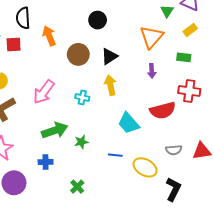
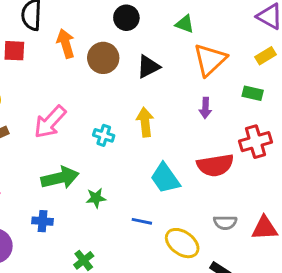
green triangle: (167, 11) -> (185, 24), moved, turned -48
black circle: (98, 20) -> (126, 18), moved
brown circle: (78, 54) -> (103, 58), moved
black triangle: (109, 56) -> (148, 67), moved
red cross: (189, 91) -> (255, 142), turned -30

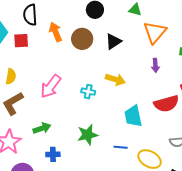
yellow arrow: (145, 122) -> (115, 79), turned 120
green arrow: (60, 178) -> (42, 128), moved, size x0.7
cyan trapezoid: (165, 178) -> (133, 116), turned 30
green star: (96, 198) -> (88, 135), size x1.5

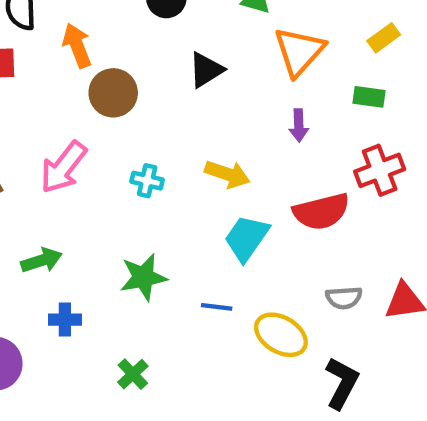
brown circle: (82, 39) -> (113, 93), moved
yellow arrow: (115, 79) -> (227, 174), moved
cyan trapezoid: (133, 116) -> (247, 238), turned 45

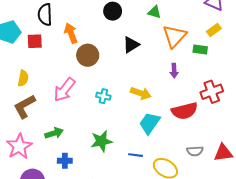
green rectangle: (369, 97) -> (200, 50), moved

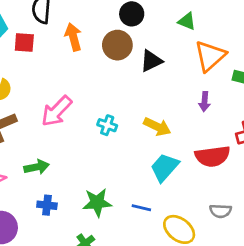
brown circle: (88, 55) -> (117, 45), moved
green star: (101, 141) -> (97, 202), moved

